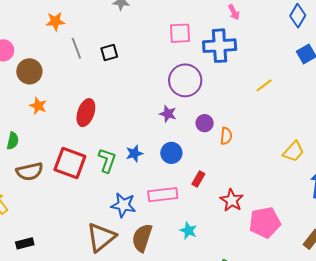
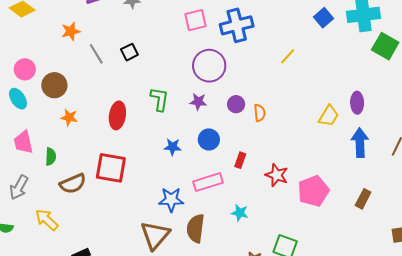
blue star: (134, 153) -> (173, 147), turned 30
green L-shape: (107, 160) -> (160, 99), moved

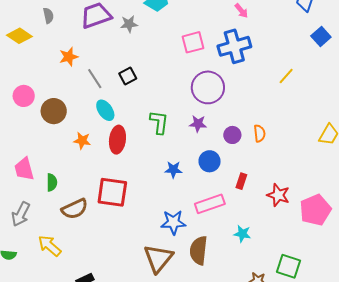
cyan ellipse: (18, 99) -> (105, 110), moved
purple circle: (236, 104) -> (232, 135), moved
orange star: (69, 117) -> (82, 141), moved

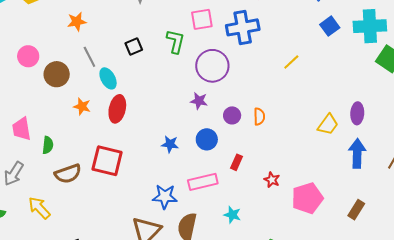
gray line: (95, 79) -> (89, 57), moved
green L-shape: (159, 122) -> (175, 41), moved
red star: (278, 195) -> (272, 180), size x0.7

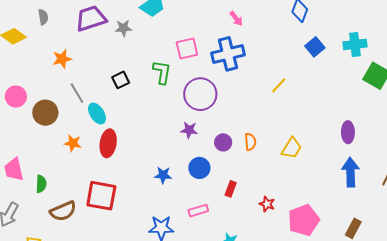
cyan cross: (370, 26) -> (355, 44), size x0.7
yellow trapezoid: (328, 124) -> (292, 148), moved
pink rectangle: (203, 182) -> (198, 211), size x0.7

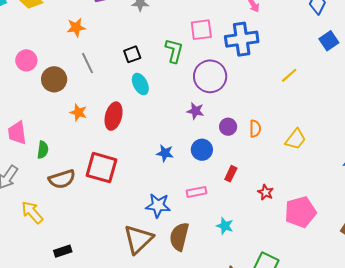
cyan ellipse: (97, 114) -> (140, 84), moved

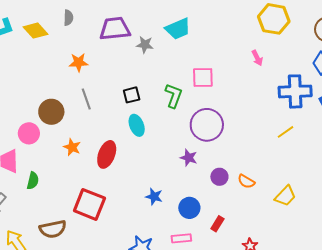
blue cross: (242, 39) -> (295, 91), moved
pink circle: (26, 60) -> (29, 133), moved
orange semicircle: (255, 129) -> (246, 181), turned 114
blue circle: (202, 150) -> (189, 208), moved
brown semicircle: (62, 179) -> (53, 229), moved

